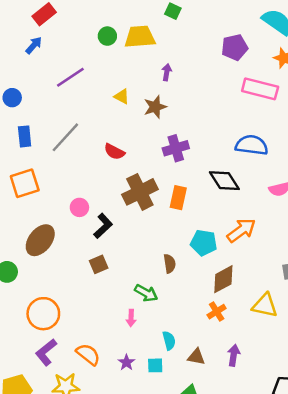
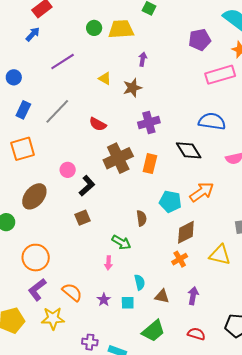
pink rectangle: (260, 89) -> (220, 75), turned -32
blue rectangle: (25, 136) -> (23, 110), turned 30

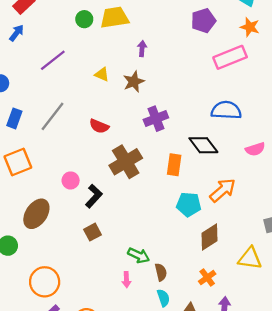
orange rectangle: (150, 164) -> (174, 165), moved
brown semicircle: (142, 218) -> (161, 272), moved
orange cross: (180, 259) -> (207, 278), moved

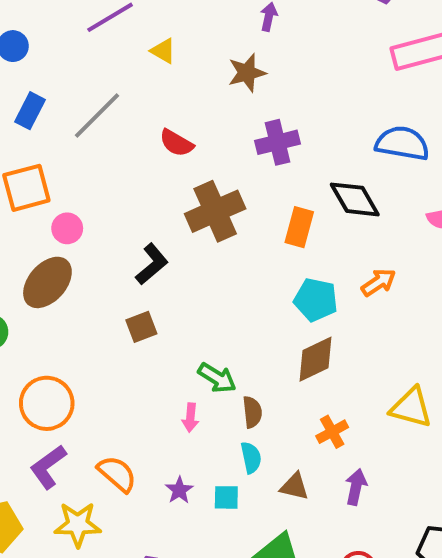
yellow triangle: (102, 74) -> (163, 51), moved
pink circle: (71, 180) -> (67, 228), moved
orange arrow: (223, 190) -> (379, 282), size x0.7
brown diamond: (209, 237) -> (316, 359), moved

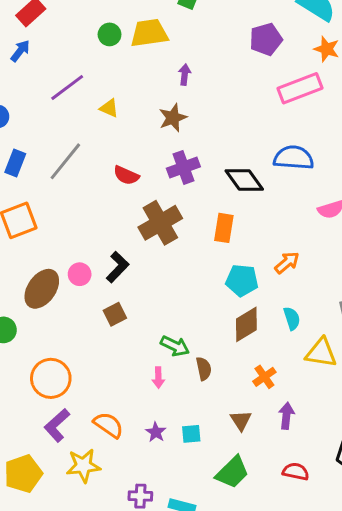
purple cross: (278, 142) -> (183, 167), moved
black diamond: (355, 199) -> (244, 180), moved
pink circle: (67, 228) -> (80, 274), moved
cyan semicircle: (251, 458) -> (292, 318), moved
brown triangle: (295, 486) -> (241, 420), turned 50

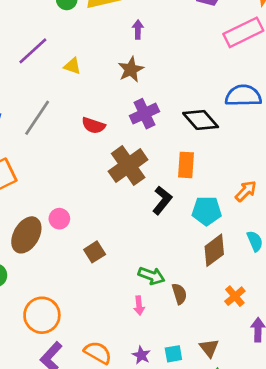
black L-shape: (118, 267) -> (162, 200), moved
brown triangle: (241, 420) -> (209, 348), moved

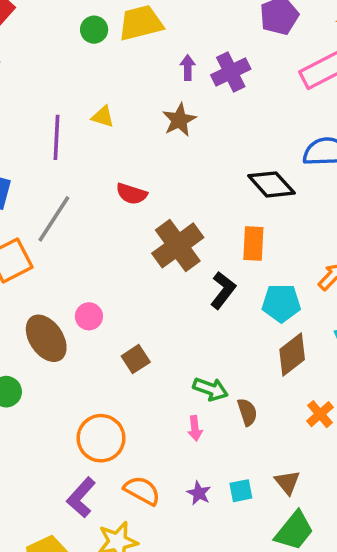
purple line: (33, 51) -> (56, 137), moved, turned -44
purple cross: (144, 114) -> (231, 72), moved
gray line: (37, 118) -> (54, 219), moved
brown ellipse: (26, 235) -> (46, 338), turned -63
orange circle: (42, 315) -> (101, 438), moved

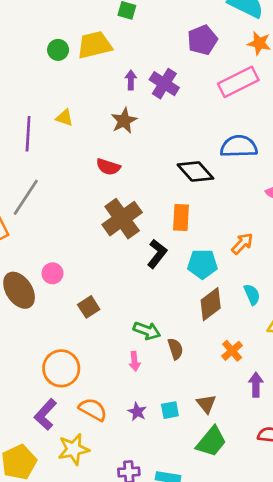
purple cross: (231, 72) -> (164, 84), turned -32
red semicircle: (132, 194) -> (108, 167), moved

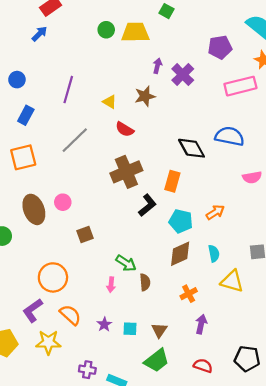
yellow triangle: (64, 118) -> (110, 102), moved
gray line: (26, 197) -> (75, 140), moved

